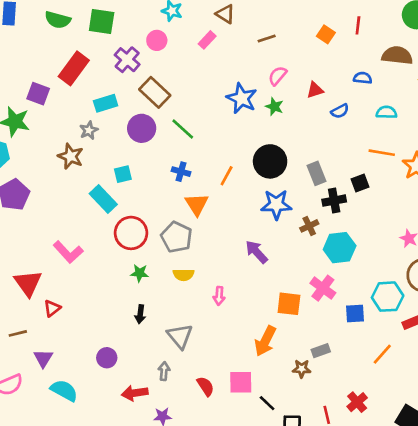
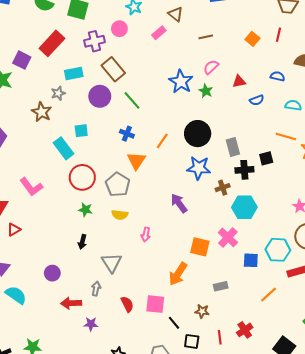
purple cross: (127, 60) -> (95, 41), turned 30
brown star: (302, 369) -> (202, 311), moved

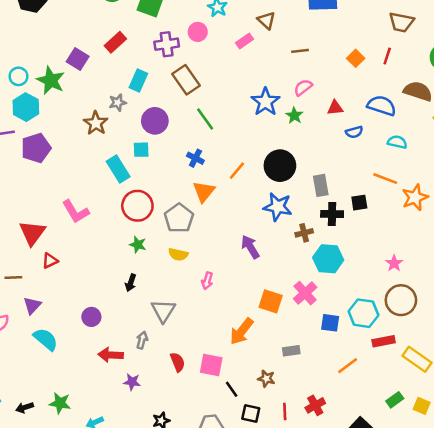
red rectangle: (52, 43) -> (115, 42), size x0.7
cyan rectangle: (74, 73) -> (138, 81), turned -60
blue semicircle: (277, 76) -> (382, 106), size x1.6
purple circle: (100, 96) -> (155, 121), moved

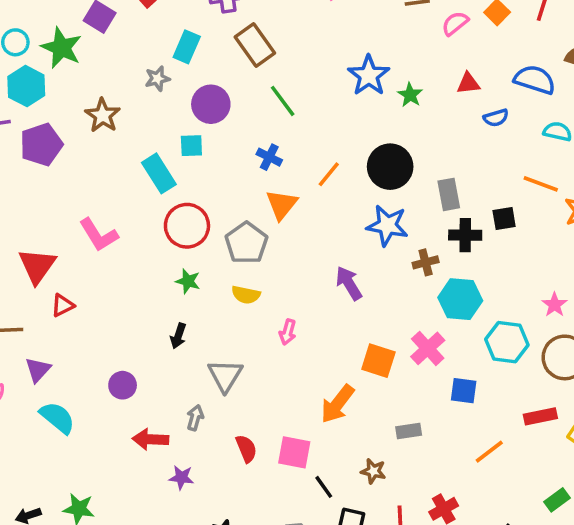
pink semicircle: (303, 87) -> (455, 23), moved
brown star: (96, 123) -> (103, 115), moved
cyan hexagon: (363, 313) -> (507, 342), moved

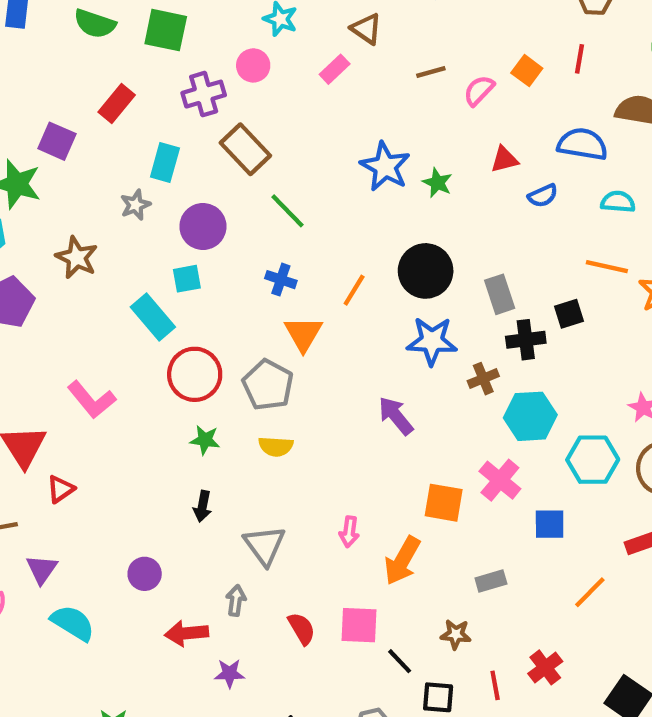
pink arrow: (288, 332) -> (349, 532), moved

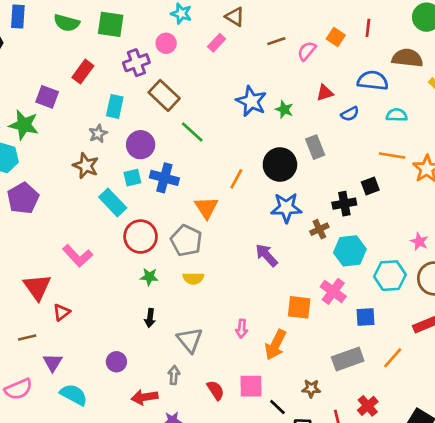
brown star: (77, 257) -> (86, 166), moved
blue cross: (281, 280) -> (164, 178), moved, size x1.5
gray rectangle: (500, 294) -> (315, 147), moved
gray rectangle: (491, 581) -> (348, 359), moved, size x1.6

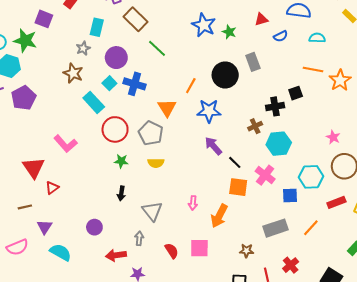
cyan square: (132, 178) -> (109, 83), turned -32
blue star: (286, 208) -> (209, 111), moved
cyan hexagon: (390, 276) -> (311, 177), moved
black line: (277, 407) -> (235, 162), moved

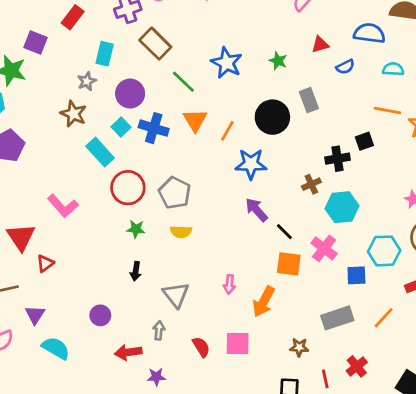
blue star: (204, 25) -> (227, 63), moved
orange triangle: (167, 108) -> (195, 120), moved

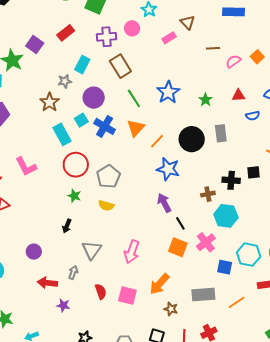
pink arrow: (229, 284) -> (132, 252), size x1.6
orange arrow: (264, 302) -> (159, 284), moved

